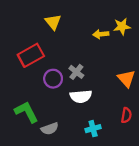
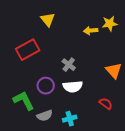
purple circle: (53, 79) -> (46, 86), moved
red semicircle: (126, 115) -> (106, 104), moved, turned -64
cyan cross: (93, 129) -> (70, 119), moved

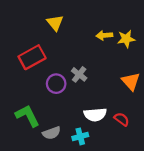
yellow star: (110, 24) -> (126, 39), moved
purple circle: (46, 86) -> (56, 84), moved
white semicircle: (73, 87) -> (95, 115), moved

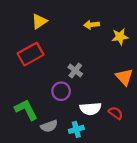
yellow triangle: (55, 23) -> (39, 21), moved, turned 35
yellow arrow: (104, 35) -> (92, 25), moved
purple circle: (56, 84) -> (61, 91), moved

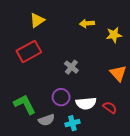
purple circle: (61, 91) -> (61, 97), moved

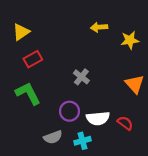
yellow triangle: (37, 20) -> (21, 32), moved
red rectangle: (29, 51) -> (33, 59), size x0.7
green L-shape: (25, 104) -> (28, 93), moved

